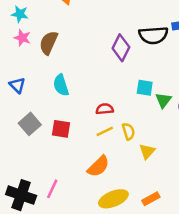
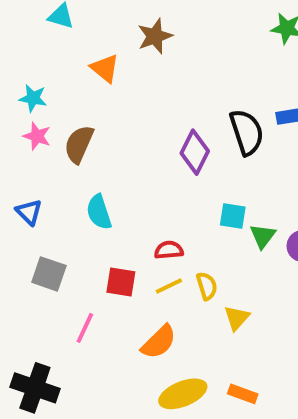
black semicircle: (153, 35) -> (247, 132), turned -104
gray square: (30, 124) -> (49, 274), turned -30
red square: (61, 129) -> (121, 282), moved
pink line: (52, 189) -> (85, 328), moved
orange rectangle: (151, 199) -> (243, 394), turned 49

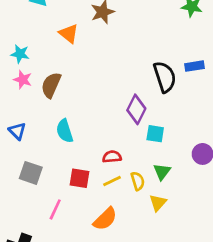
purple diamond: (195, 152) -> (136, 109), moved
green triangle: (263, 236) -> (162, 172), moved

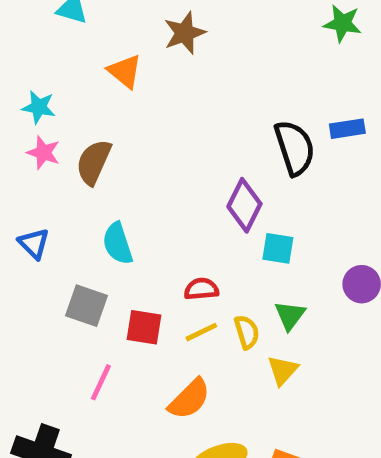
gray square: (31, 173) -> (87, 306), moved

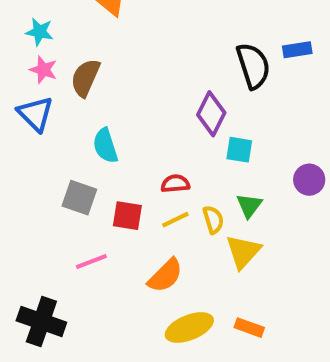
blue triangle: (34, 243) -> (35, 114), moved, size x1.4
yellow triangle: (283, 370) -> (243, 252), size x1.4
pink line: (101, 382) -> (91, 262), turned 44

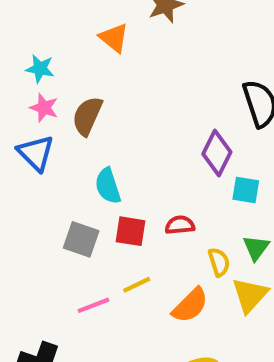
red square: (127, 216) -> (130, 231), moved
yellow line: (175, 220) -> (137, 285), moved
orange semicircle: (165, 276) -> (190, 305), moved

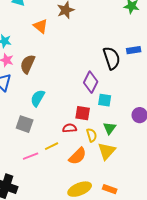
cyan semicircle: (108, 186) -> (38, 98), turned 48
red semicircle: (180, 225) -> (70, 128), moved
red square: (130, 231) -> (83, 113), moved

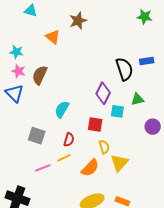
cyan semicircle: (38, 98) -> (62, 109), moved
red semicircle: (70, 128) -> (69, 140), moved, turned 112
green triangle: (110, 128) -> (137, 99), moved, turned 40

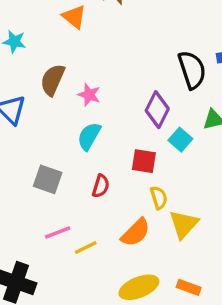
pink star: (18, 71) -> (89, 95), moved
cyan square: (117, 111) -> (180, 140), turned 32
yellow line: (64, 158) -> (86, 247), moved

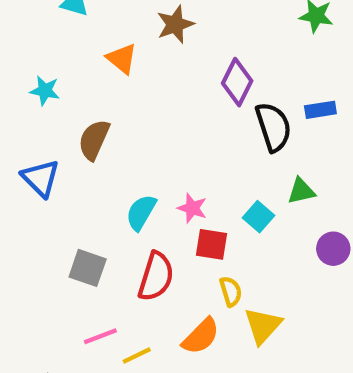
pink star: (89, 95) -> (192, 208), moved
purple diamond: (157, 110) -> (237, 82), moved
red semicircle: (101, 186) -> (156, 276), size x1.6

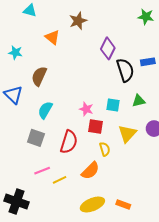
cyan semicircle: (141, 212) -> (45, 110), moved
cyan square: (258, 217) -> (113, 105), moved, turned -32
yellow triangle: (263, 326) -> (127, 134), moved

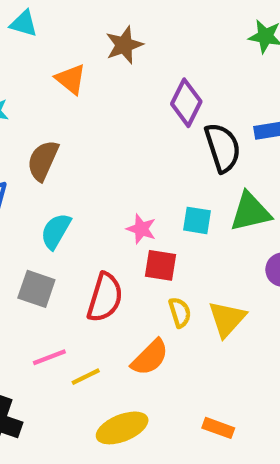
green triangle: (139, 101) -> (250, 212), size x1.5
yellow triangle: (127, 134) -> (227, 319), moved
yellow ellipse: (92, 205) -> (122, 428), moved

